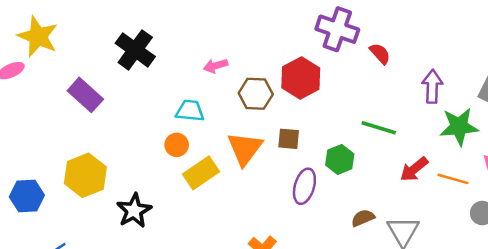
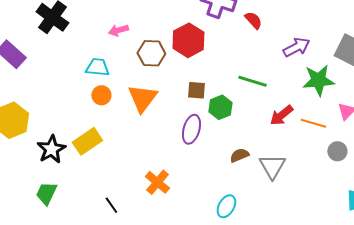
purple arrow: (432, 86) -> (296, 47), turned 60
brown square: (289, 139) -> (196, 90), moved
orange circle: (177, 145) -> (101, 95), moved
yellow rectangle: (201, 173) -> (87, 141), moved

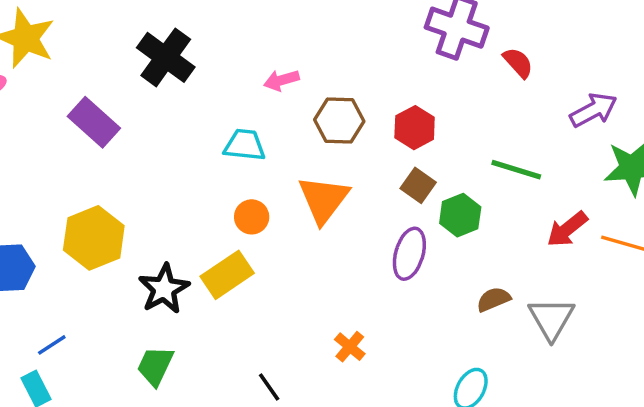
red hexagon: (188, 40) -> (415, 128), moved, size x0.7
brown square: (196, 90) -> (418, 185), turned 30
orange circle: (101, 95) -> (252, 217), moved
orange cross: (157, 182) -> (350, 347), size x0.7

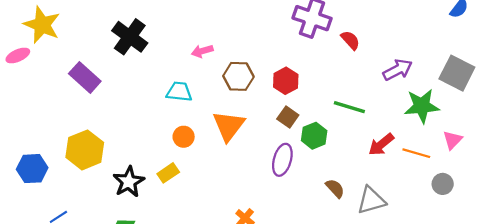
yellow rectangle: (227, 275) -> (168, 173), size x0.7
brown semicircle: (493, 299) -> (335, 188), turned 70
gray triangle: (551, 319) -> (371, 200), turned 44

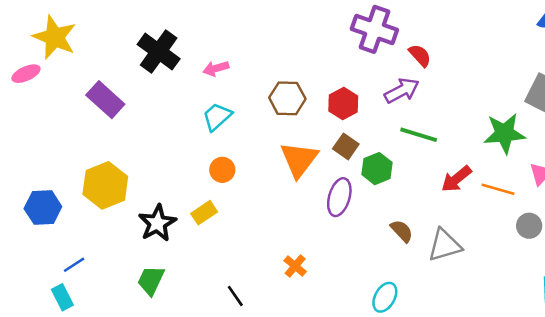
pink arrow: (202, 51) -> (216, 68), moved
purple arrow: (398, 70) -> (402, 91), moved
cyan trapezoid: (179, 92) -> (217, 117), turned -48
orange triangle: (229, 126) -> (299, 159), moved

